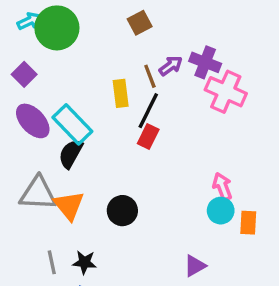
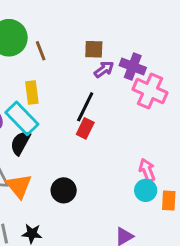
brown square: (140, 23) -> (94, 49), moved, turned 30
brown line: (150, 76) -> (41, 51), moved
yellow rectangle: (121, 93) -> (32, 92), moved

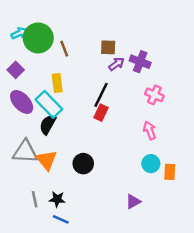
pink cross: (150, 91) -> (154, 95), moved, size x0.7
pink arrow: (147, 170) -> (150, 130), moved

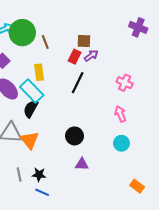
purple cross: (140, 62) -> (138, 27), moved
red rectangle: (101, 113) -> (75, 57), moved
black circle: (83, 164) -> (75, 136), moved
orange rectangle: (170, 172) -> (137, 186), moved, turned -56
purple triangle: (133, 202) -> (82, 164), moved, turned 32

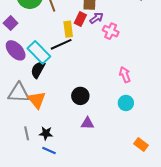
yellow rectangle: (39, 72) -> (68, 29), moved
black line: (78, 83) -> (61, 44), moved, turned 40
pink cross: (125, 83) -> (111, 31), moved

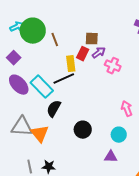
black semicircle: (38, 70) -> (54, 109), moved
cyan circle: (126, 103) -> (119, 135), moved
purple triangle: (87, 123) -> (111, 157), moved

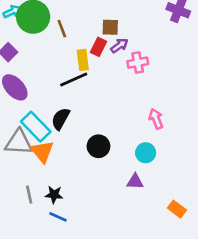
pink cross: (113, 66) -> (138, 63), turned -35
cyan rectangle: (42, 87) -> (36, 127), moved

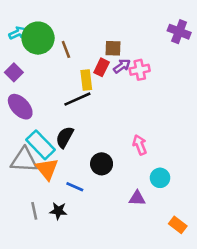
pink cross: (138, 63) -> (140, 70), moved
pink arrow: (156, 119) -> (140, 145), moved
cyan circle: (146, 153) -> (160, 178), moved
blue line: (58, 217) -> (75, 187), moved

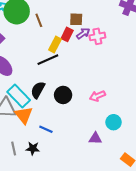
yellow rectangle: (86, 80) -> (55, 45), turned 35
pink arrow: (140, 145) -> (97, 96), turned -91
black circle: (102, 164) -> (63, 95), moved

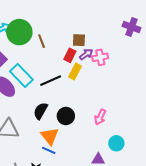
yellow rectangle: (55, 45) -> (75, 72), moved
cyan rectangle: (19, 96) -> (21, 76), moved
pink arrow: (97, 96) -> (100, 117), turned -42
orange triangle: (24, 115) -> (50, 136), moved

